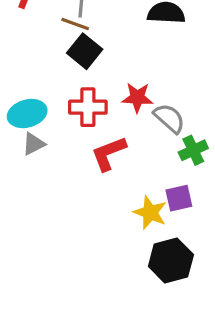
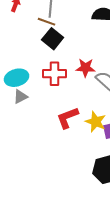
red L-shape: (109, 153) -> (68, 118), moved
yellow star: (150, 213) -> (96, 122), moved

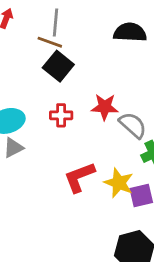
red cross: (55, 74) -> (61, 115), size x0.7

